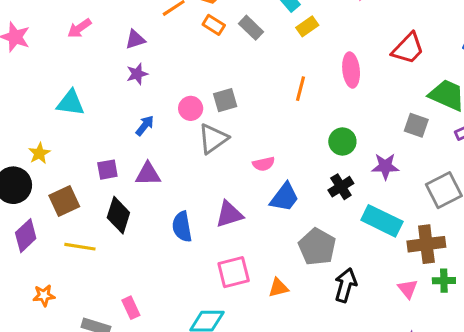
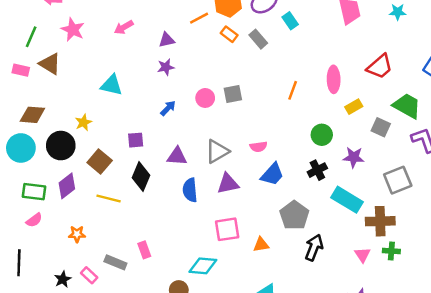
yellow rectangle: (307, 26) -> (354, 107), moved
gray triangle: (213, 139) -> (217, 151), moved
purple triangle: (148, 174) -> (177, 156), moved
brown square: (64, 201) -> (100, 161), turned -30

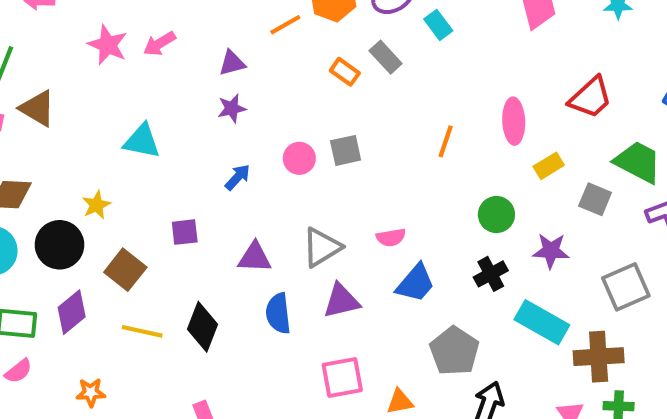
pink star: (73, 30) -> (108, 45), moved
orange rectangle: (229, 34) -> (345, 72), moved
black diamond: (141, 177) -> (202, 327), moved

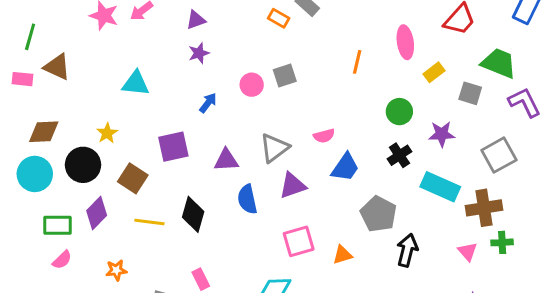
purple square: (185, 232) -> (173, 147), size x1.5

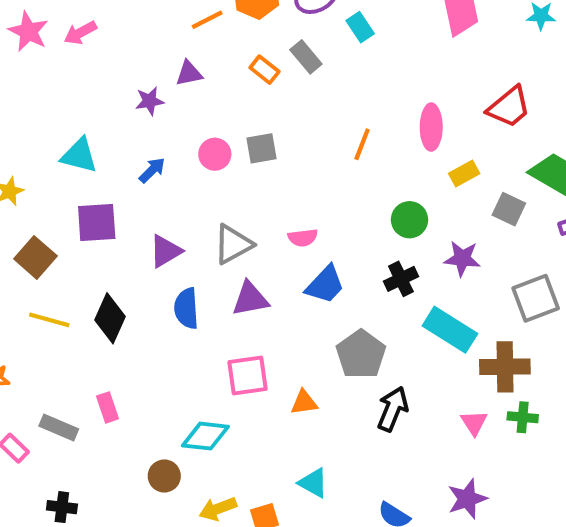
purple triangle: (196, 20) -> (189, 73), moved
cyan triangle: (136, 83) -> (79, 155), moved
purple triangle: (226, 160) -> (165, 251), turned -36

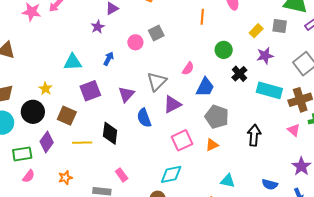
yellow rectangle: (464, 173) -> (256, 31), moved
green circle: (409, 220) -> (224, 50), moved
pink semicircle: (303, 238) -> (188, 69), turned -32
gray pentagon: (361, 354) -> (217, 117), moved

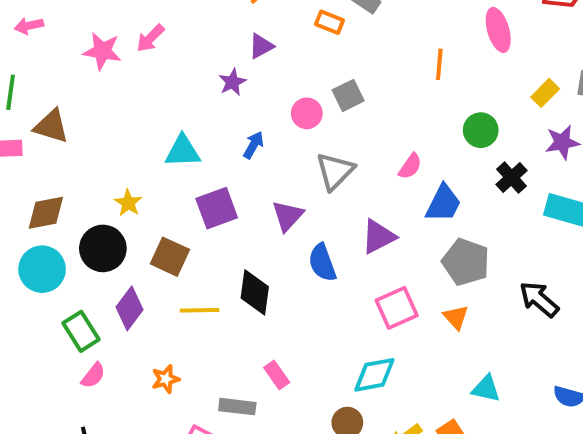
gray triangle: (157, 81) -> (335, 171), moved
black arrow: (254, 135) -> (539, 299), turned -55
orange triangle: (212, 145) -> (456, 317), turned -48
green rectangle: (22, 154) -> (81, 331), turned 66

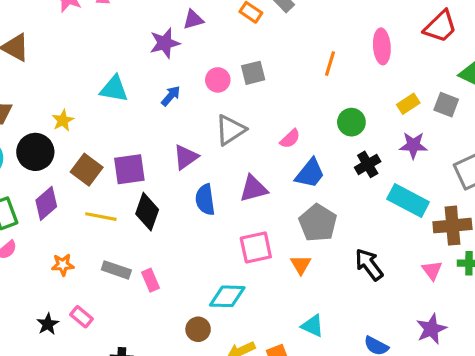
purple star: (232, 82) -> (165, 43), size x1.4
purple square: (217, 208) -> (129, 169), moved
gray rectangle: (237, 407) -> (116, 270), moved

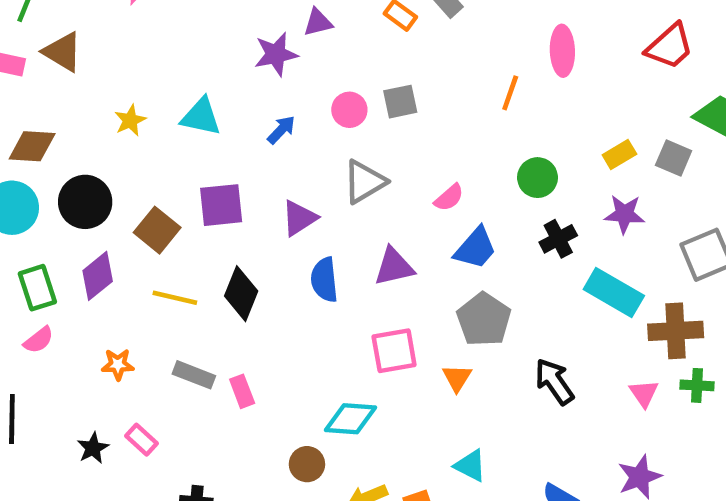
pink ellipse: (382, 46) -> (562, 51), moved
yellow star: (63, 120) -> (130, 120), moved
purple square: (129, 169) -> (221, 205), moved

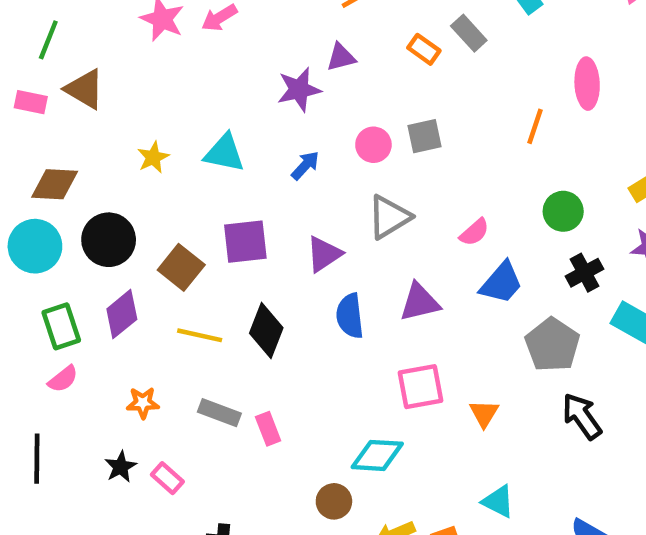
gray pentagon: (484, 319) -> (552, 345), moved
black star: (93, 448) -> (121, 467), moved

